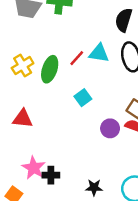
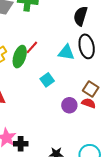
cyan triangle: (99, 53) -> (66, 53), moved
red line: (77, 58) -> (32, 47), moved

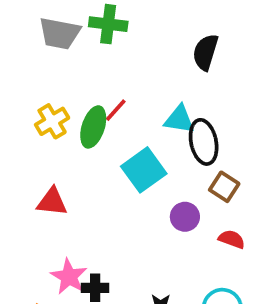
black ellipse: (87, 46) -> (204, 142), moved
cyan square: (47, 80) -> (144, 170), size x1.6
red semicircle: (89, 103) -> (232, 239), moved

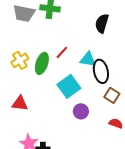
red line: (116, 110) -> (62, 52), moved
purple circle: (185, 217) -> (81, 111), moved

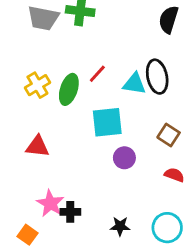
black semicircle: (102, 23) -> (169, 20), moved
black ellipse: (101, 71) -> (157, 77), moved
cyan square: (69, 86) -> (107, 122), turned 30

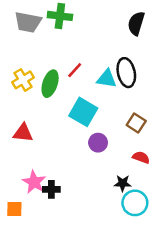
cyan square: (107, 122) -> (83, 112), turned 36
black star: (120, 226) -> (123, 183), moved
orange square: (28, 235) -> (14, 209), turned -35

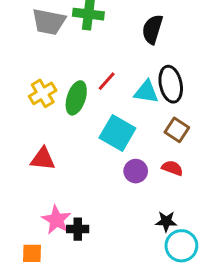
black semicircle: (136, 23) -> (152, 29), moved
brown square: (136, 123) -> (177, 130), moved
red semicircle: (141, 157) -> (172, 168), moved

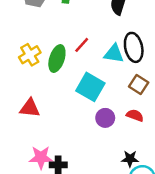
pink star: (56, 220) -> (41, 157), turned -30

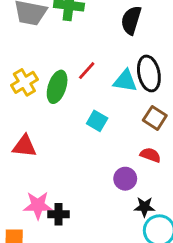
cyan square: (90, 87) -> (97, 121), size x0.6
purple circle: (105, 118) -> (125, 179), moved

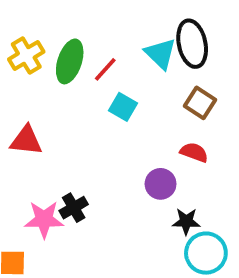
red line: (87, 71) -> (105, 69), moved
cyan triangle: (125, 81) -> (161, 54), turned 35
black cross: (59, 214) -> (74, 208), moved, turned -30

